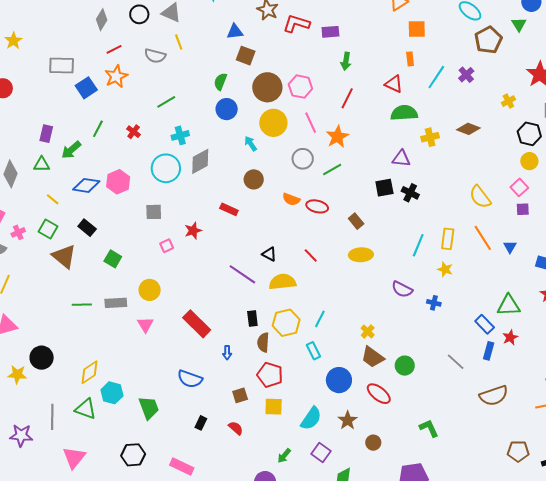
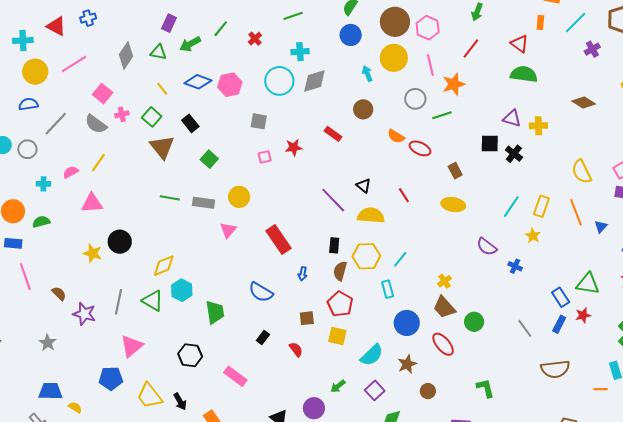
cyan line: (436, 77) -> (576, 23), moved
yellow cross: (430, 137) -> (538, 126), moved

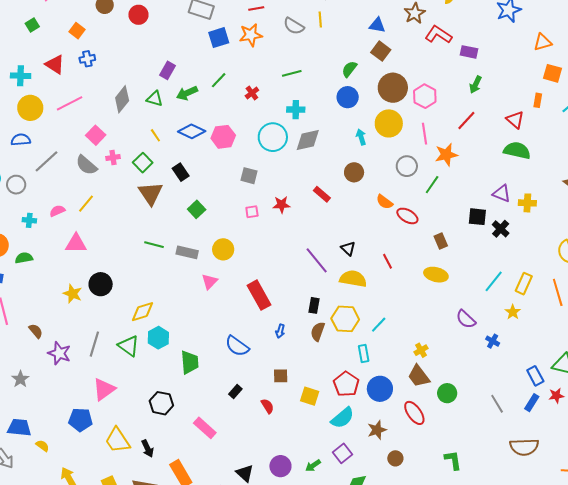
green line: (442, 115) -> (432, 185), turned -42
red pentagon: (340, 304) -> (346, 384), moved
green arrow: (338, 386) -> (313, 466), moved

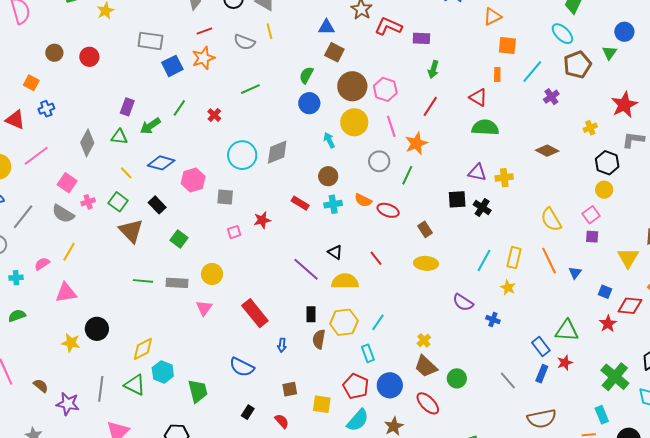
cyan cross: (296, 110) -> (333, 204), moved
pink hexagon: (223, 137) -> (193, 180), moved

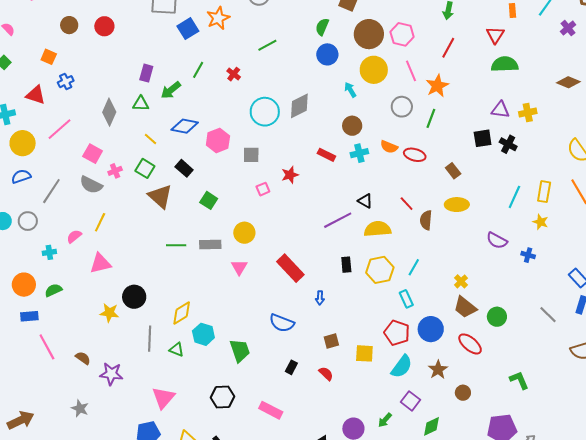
red triangle: (478, 97) -> (495, 35), turned 36
purple line: (306, 269) -> (338, 220), turned -64
brown semicircle: (319, 339) -> (426, 220), moved
green triangle: (135, 385) -> (177, 350), size x0.7
gray line: (101, 389) -> (150, 339), moved

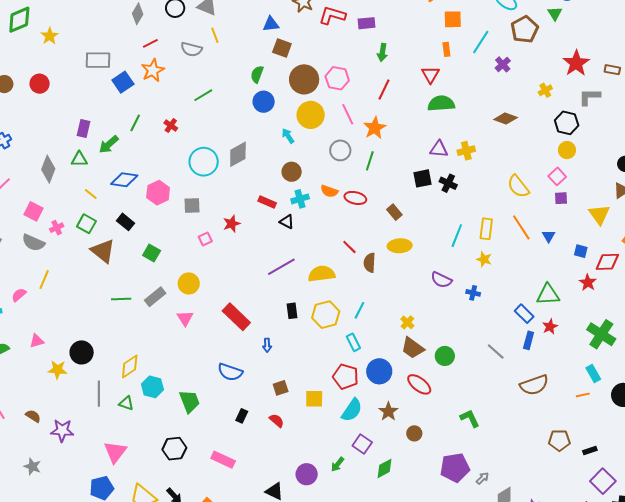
black triangle: (365, 201) -> (287, 222), moved
gray rectangle: (210, 244) -> (155, 297), turned -35
pink triangle: (100, 263) -> (37, 341), moved, size x0.7

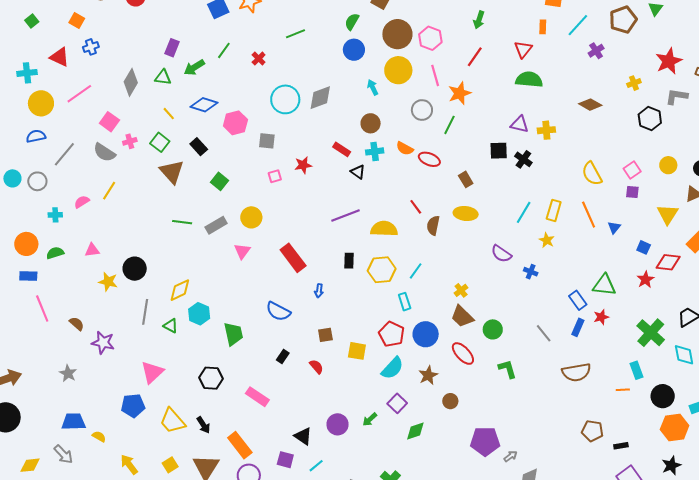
yellow circle: (567, 150) -> (668, 165), moved
green L-shape: (470, 418) -> (507, 369), moved

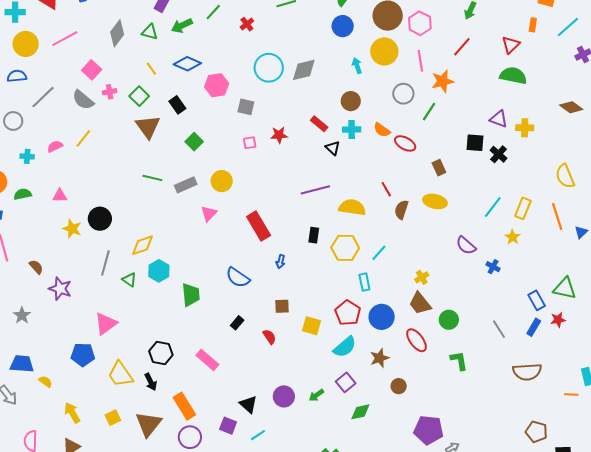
black hexagon: (211, 378) -> (161, 353), moved

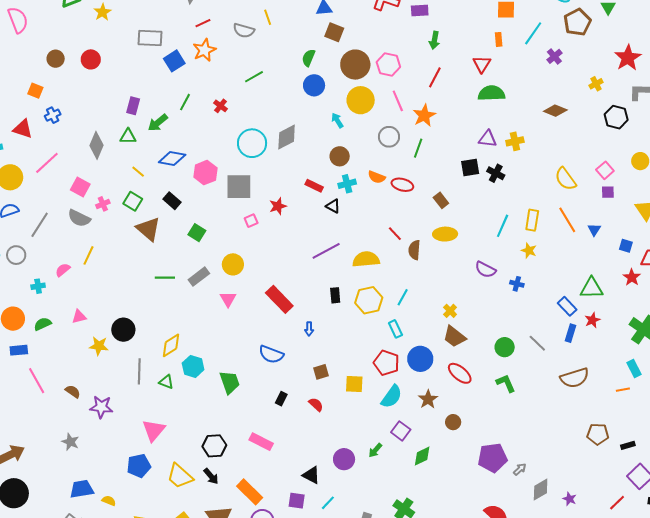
gray square: (246, 107) -> (239, 187), size x1.6
green circle: (449, 320) -> (505, 347), moved

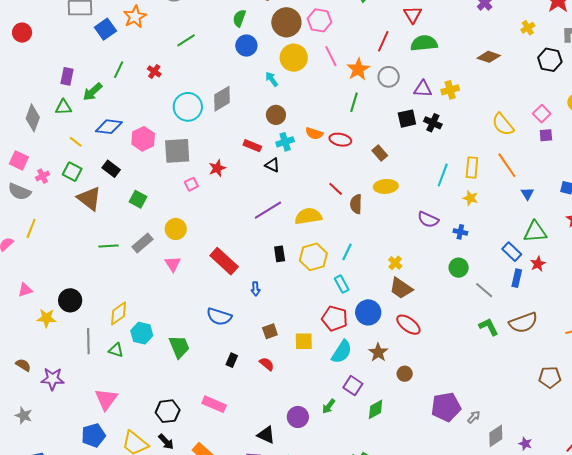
red line: (435, 77) -> (383, 41), moved
gray circle: (389, 137) -> (389, 77), moved
blue triangle: (594, 230) -> (527, 194), moved
green circle: (505, 347) -> (459, 268), moved
green L-shape: (506, 383) -> (489, 327), moved

